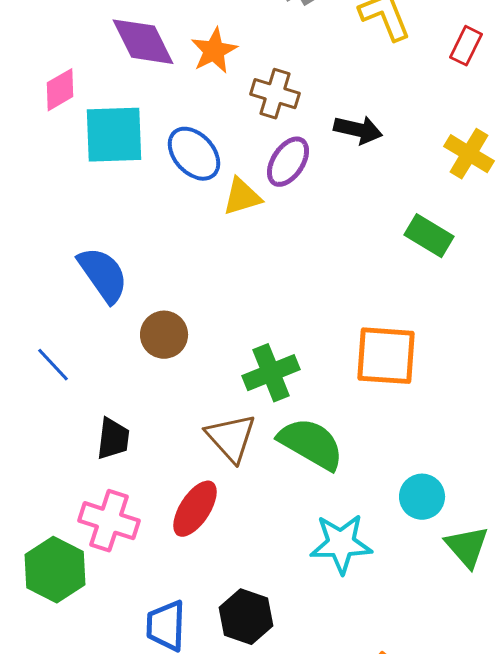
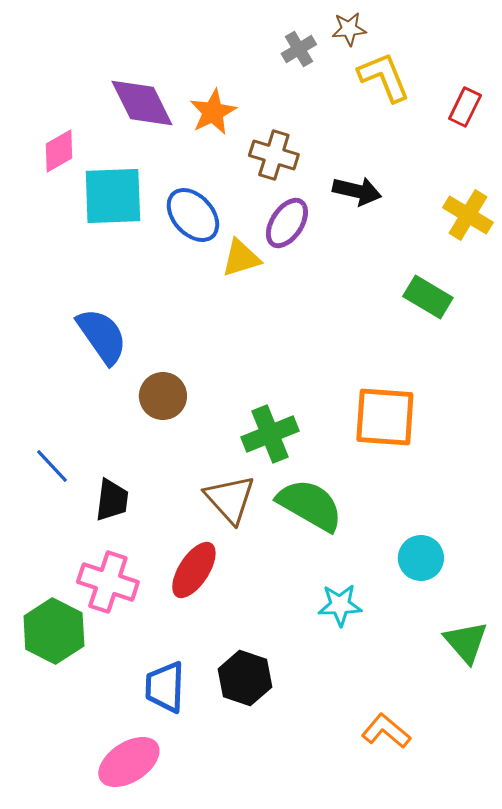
blue line: (53, 365) -> (52, 466), moved
cyan star: (341, 544) -> (340, 605), size x0.7
green triangle: (467, 547) -> (466, 642), moved

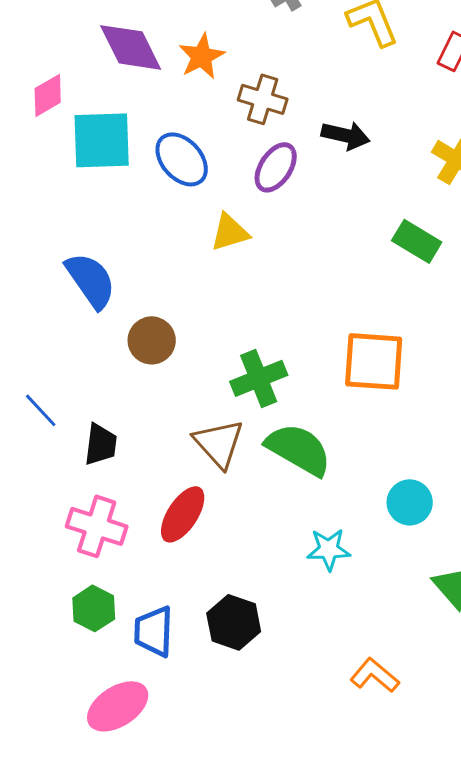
yellow triangle: (241, 258) -> (230, 232), moved
green hexagon: (54, 631) -> (94, 608), moved, size x0.7

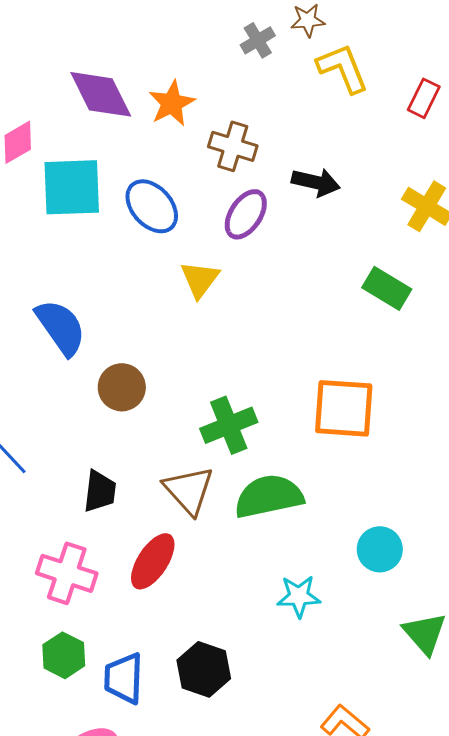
yellow triangle: (230, 232) -> (200, 279), turned -36
black trapezoid: (101, 444) -> (100, 491), moved
green semicircle: (299, 449) -> (269, 496), turned -42

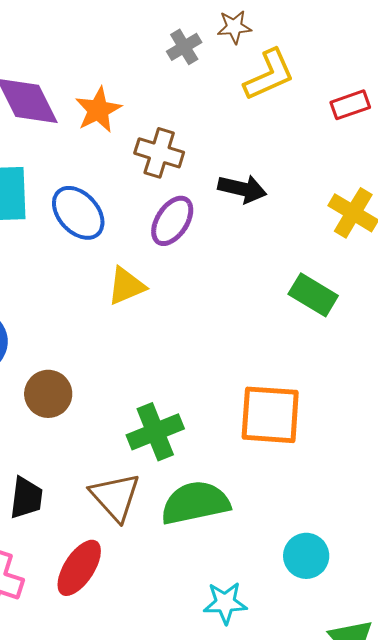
yellow L-shape: (343, 68) -> (269, 75), turned 88
red rectangle: (424, 98) -> (350, 105), turned 45
yellow triangle: (200, 279) -> (126, 286), turned 30

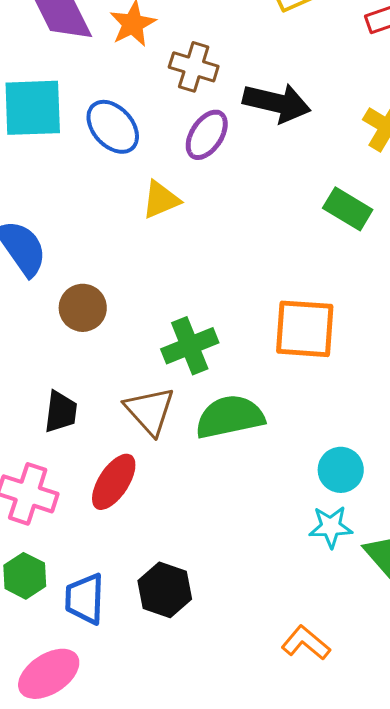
black arrow: (242, 189) -> (277, 103), size x1.4
cyan star: (225, 603) -> (331, 527), moved

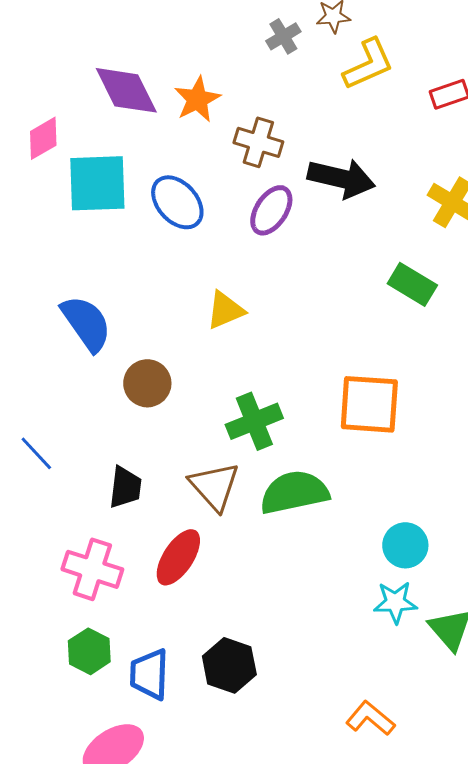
yellow triangle: (161, 200) -> (225, 310), moved

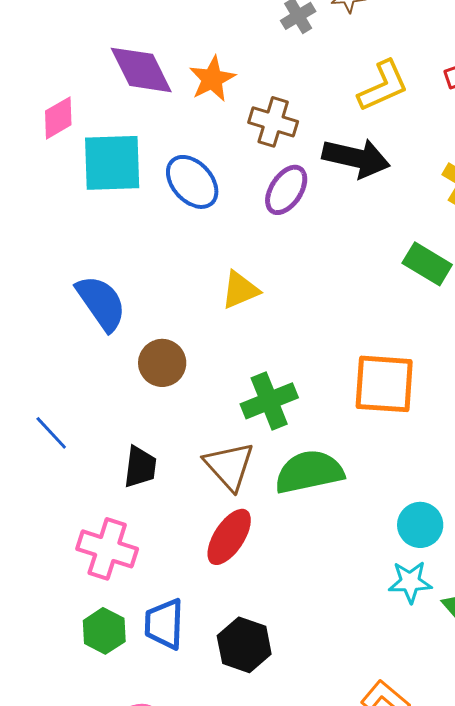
yellow L-shape: (368, 64) -> (383, 86), moved
red ellipse: (178, 557) -> (229, 537), moved
blue trapezoid: (149, 674) -> (164, 624), moved

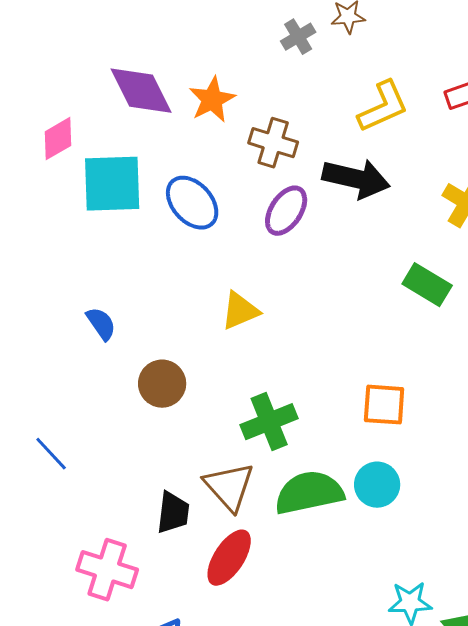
blue semicircle: (101, 303) -> (101, 324), size x0.6
orange square: (384, 384) -> (384, 405), size x0.7
black trapezoid: (140, 467) -> (173, 513), moved
cyan circle: (420, 525) -> (377, 485), moved

